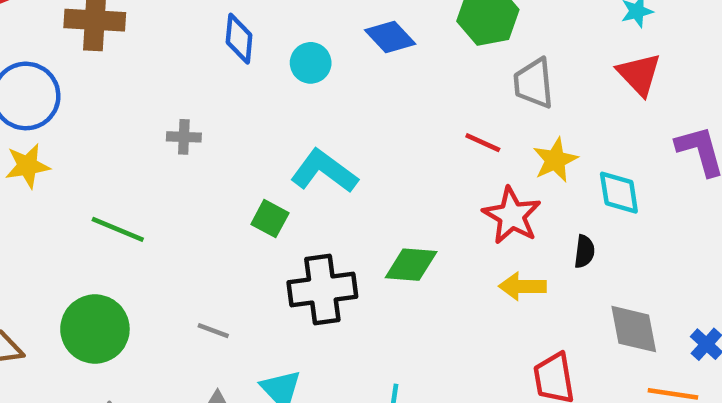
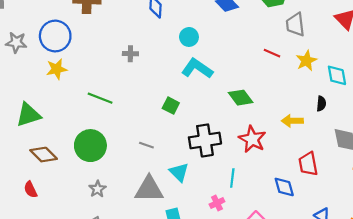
cyan circle: (311, 63) -> (189, 37), moved
red star: (512, 216) -> (252, 139), moved
green square: (270, 219) -> (171, 106), moved
green diamond: (411, 265) -> (241, 98), moved, turned 50
black cross: (322, 289) -> (205, 140), moved

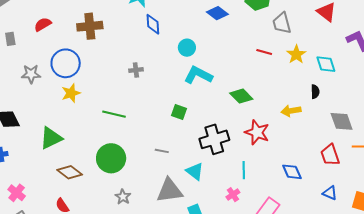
red trapezoid: (308, 164) -> (330, 155), moved

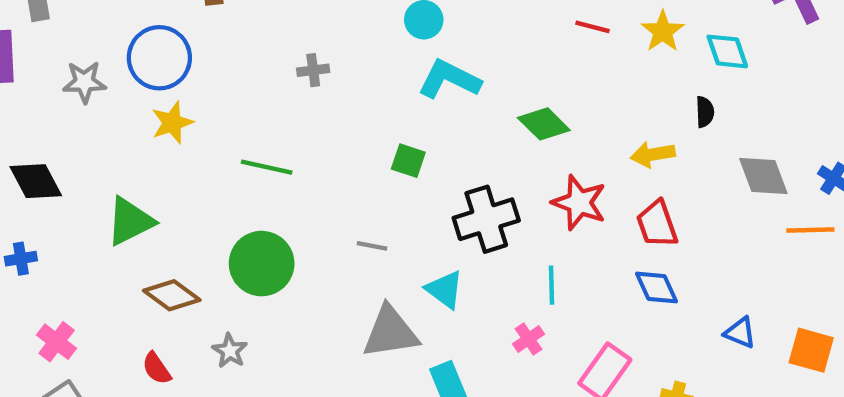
red trapezoid: (330, 155) -> (657, 224), moved
gray star: (123, 197) -> (230, 351), moved

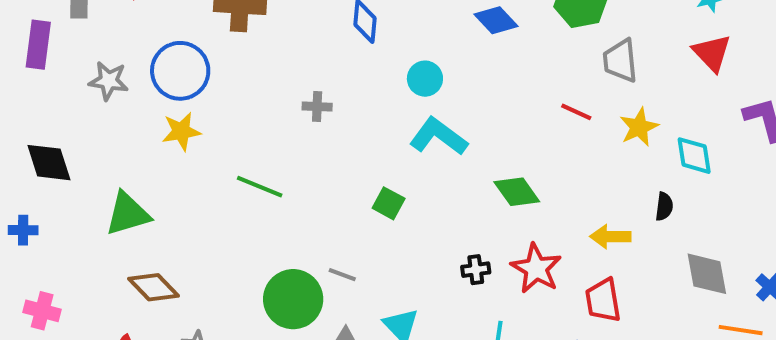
black cross: (486, 219) -> (476, 270), moved, size x0.5
green circle: (262, 264) -> (293, 299), moved
pink cross: (57, 342) -> (42, 311), turned -33

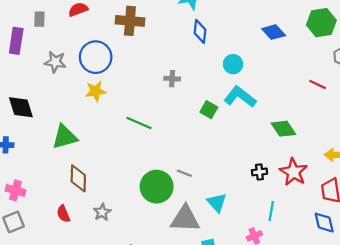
green square: (389, 203) -> (209, 110), moved
brown diamond: (154, 287) -> (78, 178), turned 44

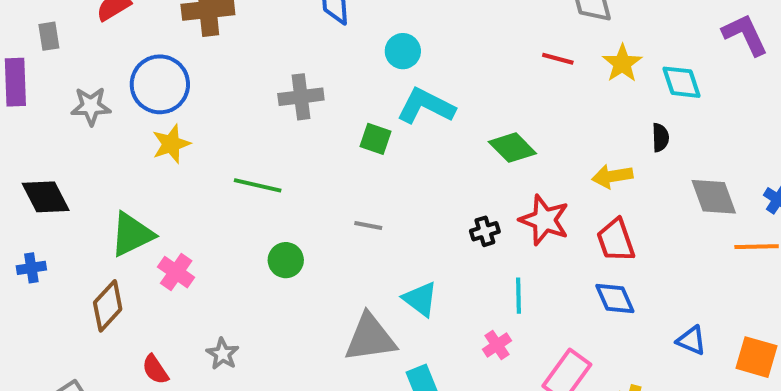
gray cross: (172, 79) -> (301, 97), size x1.5
gray line: (184, 173) -> (368, 226), moved
brown diamond: (78, 178) -> (108, 306), moved, turned 52
green circle: (157, 187) -> (286, 260), moved, size x0.6
pink cross: (15, 190) -> (176, 272), moved, turned 30

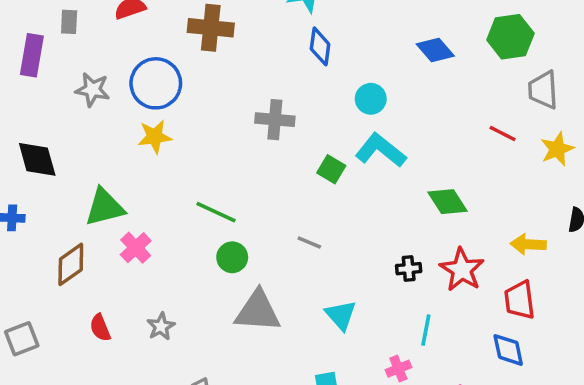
green line: (258, 185) -> (216, 212), moved
gray triangle: (370, 338) -> (258, 311), moved

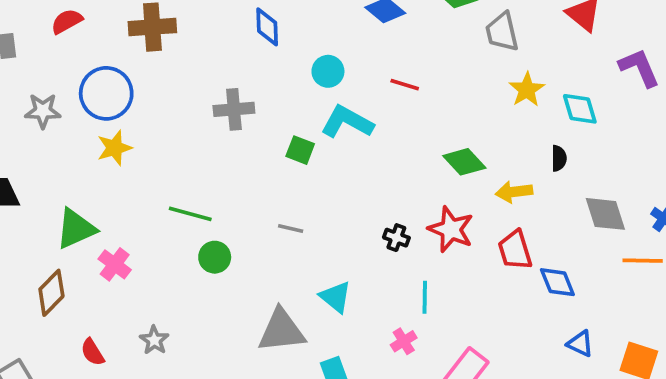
red line: (503, 133) -> (405, 85), moved
green diamond: (447, 202) -> (464, 162), moved
black cross: (409, 269) -> (396, 238), turned 35
gray triangle: (258, 311) -> (281, 331), moved
blue diamond: (508, 350) -> (557, 282), moved

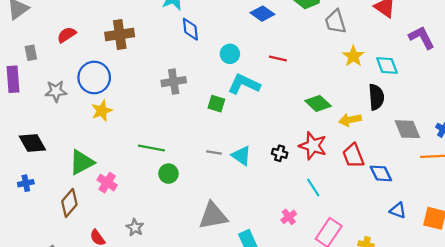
black semicircle: (559, 158) -> (376, 97), size x1.6
cyan triangle: (336, 297) -> (241, 156), moved
cyan line: (425, 297) -> (313, 188), moved, turned -30

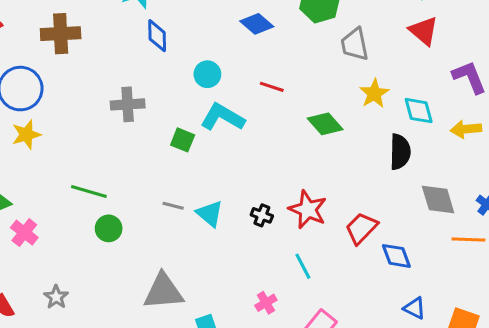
green diamond: (318, 103) -> (325, 124), moved
yellow arrow: (350, 120) -> (466, 129), moved
red trapezoid: (353, 156) -> (361, 228), turned 60

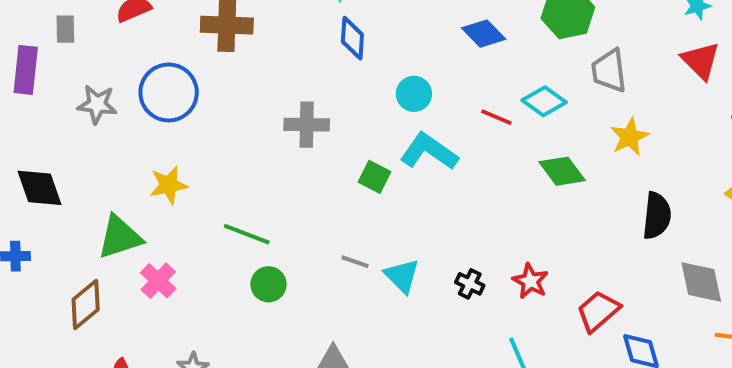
cyan diamond: (419, 111) -> (544, 101), moved, turned -44
yellow star: (26, 135) -> (169, 185), moved
red star: (308, 210) -> (530, 281), size x0.7

